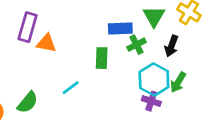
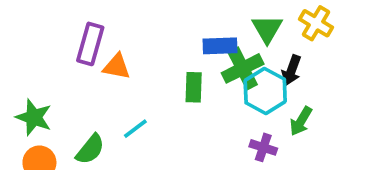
green cross: (136, 45) -> (243, 68), size x1.5
cyan hexagon: (154, 80) -> (265, 91), moved
cyan line: (71, 88) -> (135, 129), moved

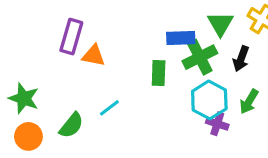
cyan hexagon: (265, 91) -> (209, 100), moved

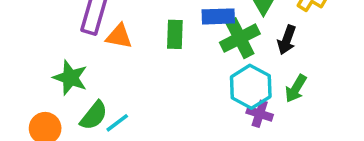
green rectangle: (159, 73) -> (175, 34), moved
green star: (24, 98) -> (70, 78), moved
cyan line: (109, 108) -> (117, 123), moved

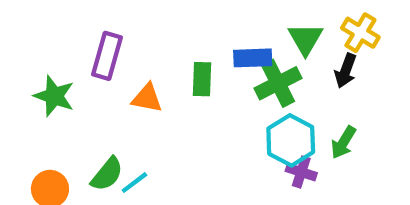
orange triangle: (119, 36) -> (147, 98), moved
black arrow: (287, 40) -> (346, 71), moved
green star: (70, 78) -> (54, 96), moved

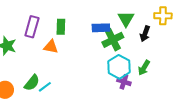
yellow cross: (360, 33) -> (163, 16), moved, turned -30
green rectangle: (202, 79) -> (61, 27), moved

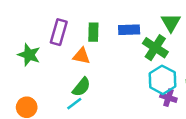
blue rectangle: (101, 28) -> (129, 30), moved
green cross: (113, 40) -> (155, 48), turned -30
green semicircle: (32, 83) -> (81, 87), moved

